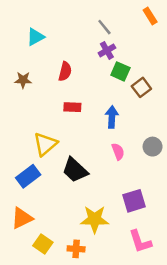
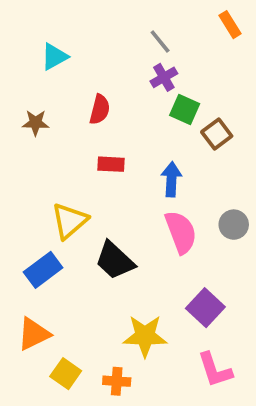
pink semicircle: (118, 152) -> (181, 232), size x1.6
purple square: (134, 201) -> (205, 308), turned -30

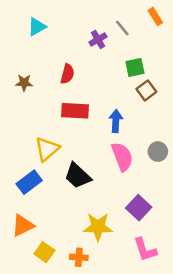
gray line: (160, 42) -> (122, 28), moved
cyan triangle: (54, 57) -> (37, 27), moved
purple cross: (164, 77) -> (98, 39), moved
green square: (185, 109) -> (135, 67), moved, turned -36
red rectangle: (111, 164) -> (75, 111), size x1.5

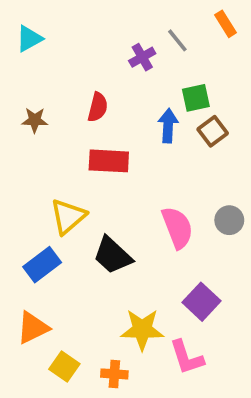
cyan triangle: (37, 27) -> (29, 39), moved
blue arrow: (116, 121) -> (168, 126), moved
pink L-shape: (145, 250) -> (187, 357), moved

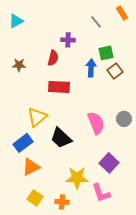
purple cross: (142, 57) -> (68, 40), moved, turned 32
orange triangle: (33, 328) -> (31, 167), moved

